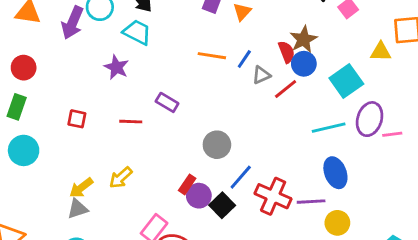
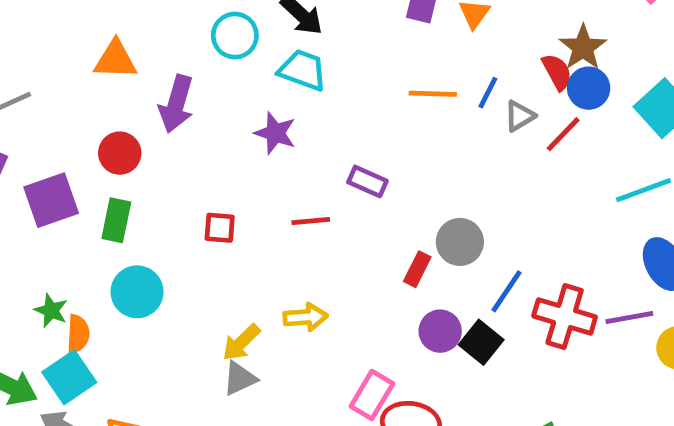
purple arrow: (72, 23) -> (176, 104), moved
yellow arrow: (121, 178) -> (306, 317), turned -135
red rectangle: (187, 184) -> (417, 269), moved

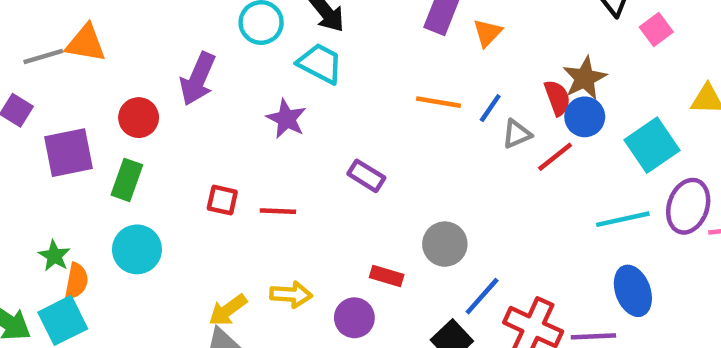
orange triangle: (115, 60) -> (86, 43), moved
red line: (311, 221) -> (278, 211), moved
red rectangle: (417, 269) -> (387, 276), moved, turned 72
purple circle: (440, 331) -> (354, 318), moved

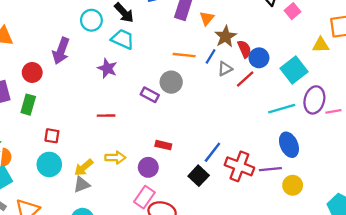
brown star: (585, 78) -> (225, 36), moved
red square: (222, 200) -> (52, 136), moved
gray circle: (445, 244) -> (171, 82), moved
cyan circle: (137, 249) -> (49, 164), moved

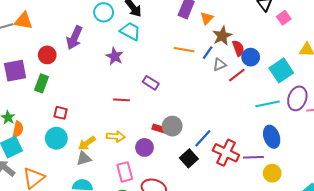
gray circle: (171, 82) -> (172, 126), moved
red line: (106, 116) -> (122, 100), moved
pink rectangle: (144, 197) -> (125, 172), moved, turned -54

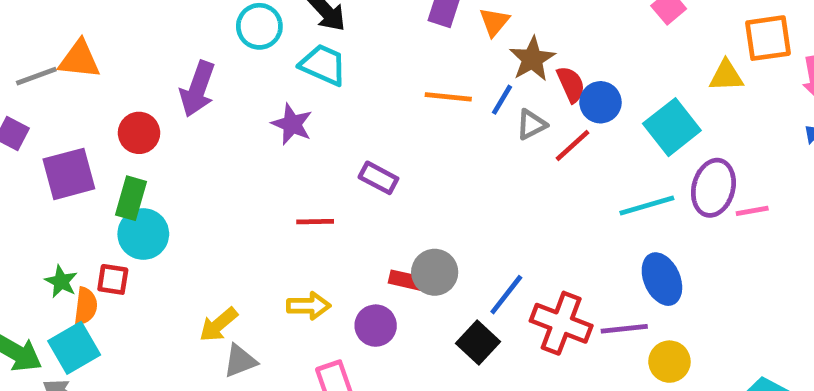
red square: (61, 113) -> (113, 279), moved
cyan circle: (56, 138) -> (143, 234), moved
yellow arrow: (87, 143) -> (218, 325), moved

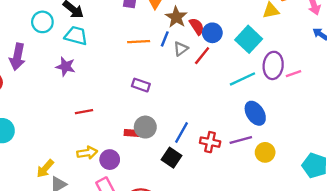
purple rectangle: (378, 178) -> (141, 85), moved
red cross: (561, 323) -> (210, 142), size x0.7
purple circle: (376, 326) -> (110, 160), moved

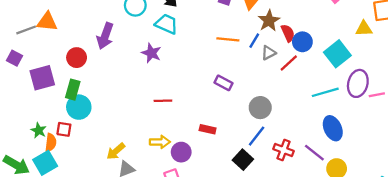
gray circle: (145, 127) -> (260, 108), moved
purple line: (241, 140) -> (314, 153), turned 45

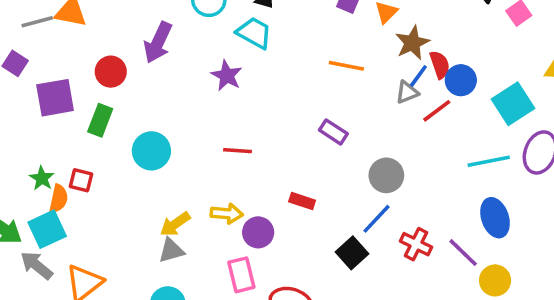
blue line: (254, 41) -> (418, 76), moved
cyan circle: (79, 107) -> (151, 151), moved
yellow arrow: (116, 151) -> (175, 224), moved

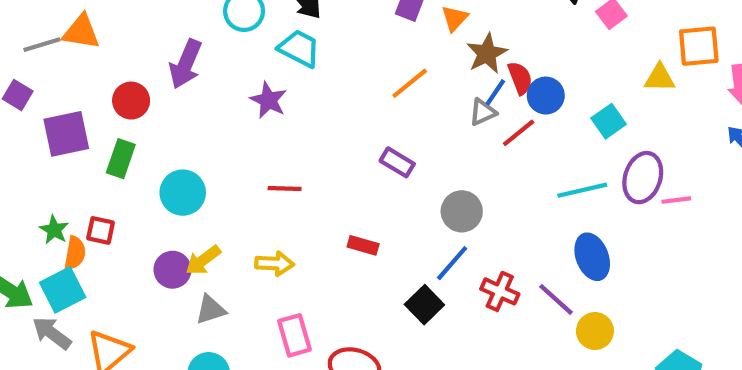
orange line: (346, 66) -> (410, 83), turned -48
cyan square: (513, 104) -> (609, 121), size x0.7
yellow arrow: (175, 224) -> (203, 260), moved
purple circle: (258, 232) -> (172, 270), moved

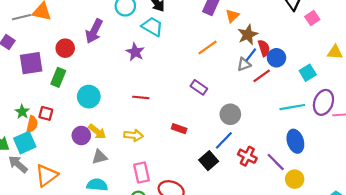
yellow arrow: (203, 260) -> (97, 132), turned -108

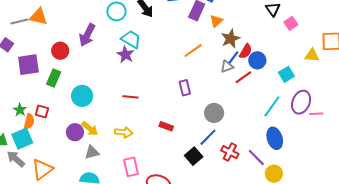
cyan trapezoid: (152, 27) -> (131, 39), moved
red semicircle: (264, 48) -> (246, 51), turned 49
purple rectangle: (199, 87) -> (185, 88), turned 42
cyan line: (292, 107) -> (272, 106), turned -45

